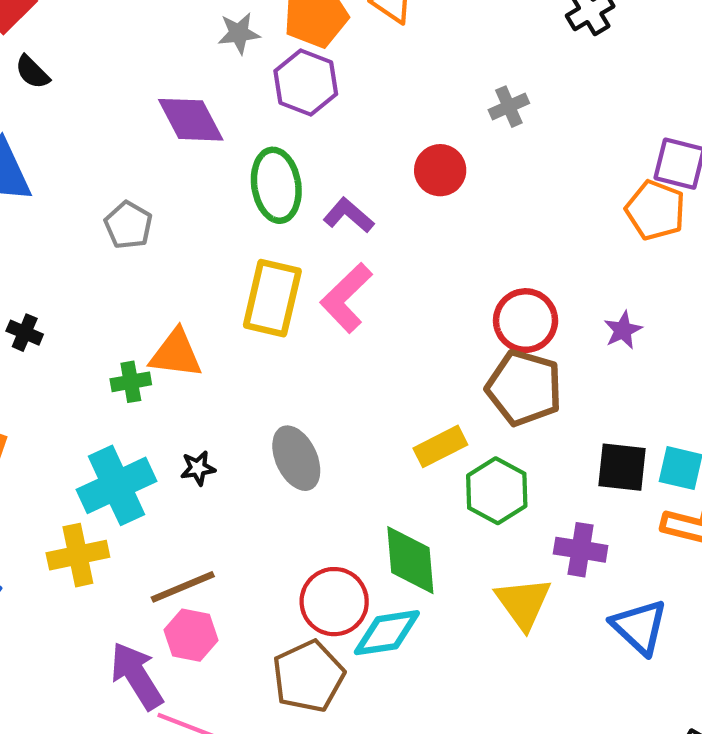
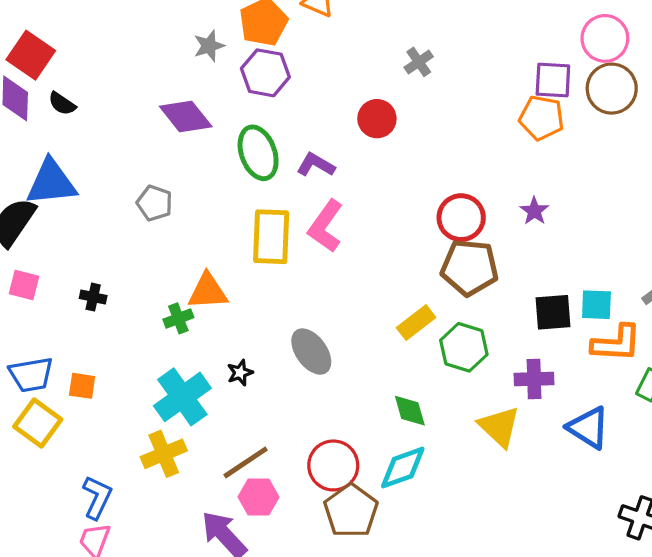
green diamond: (410, 560) -> (410, 411), size x0.7
red circle: (334, 602) -> (333, 465), moved

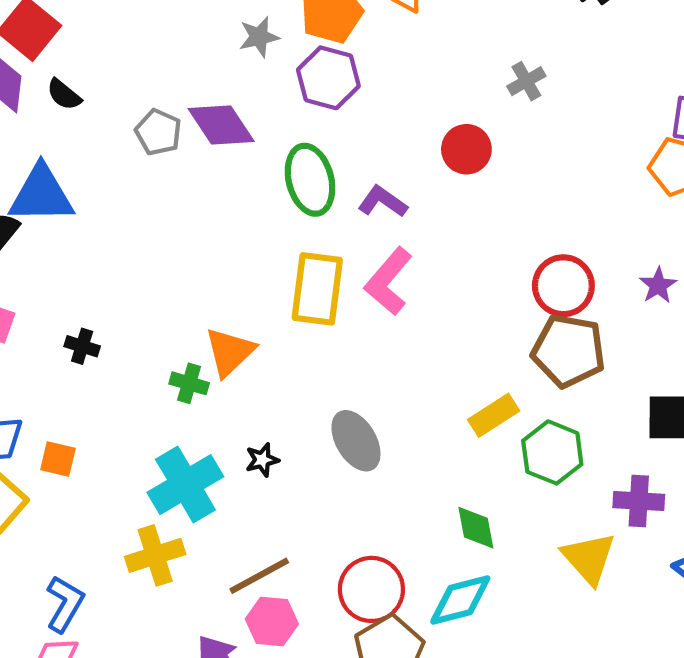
gray pentagon: (155, 203) -> (158, 132), moved
orange triangle: (208, 291) -> (230, 352), turned -45
green cross: (178, 318) -> (189, 383), turned 32

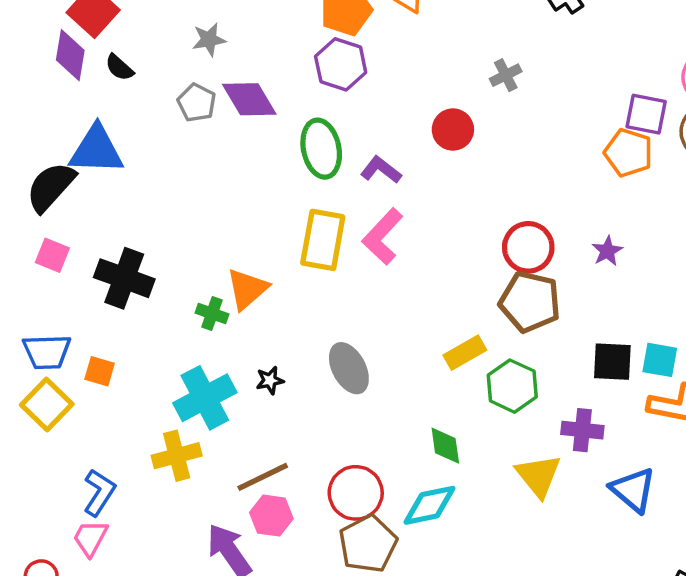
gray star: (259, 37) -> (209, 40), moved
black cross: (82, 346) -> (124, 278), size x2.0

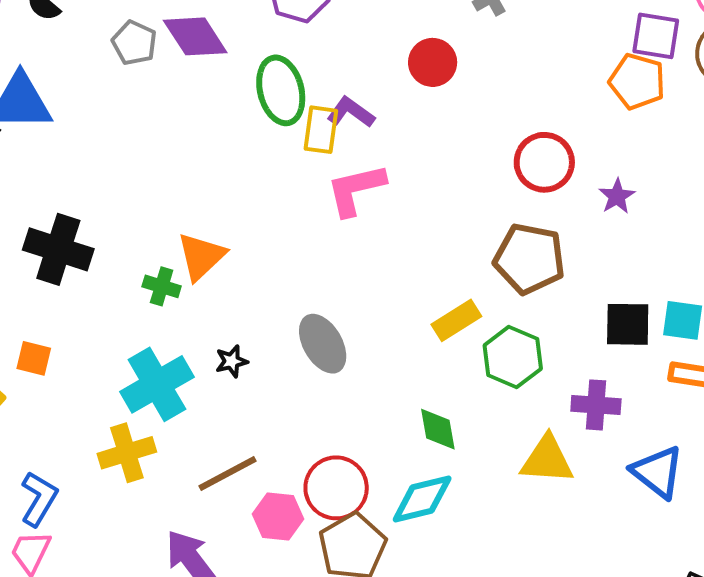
pink L-shape: (382, 237) -> (356, 190), turned 36
yellow rectangle: (323, 240) -> (321, 130), moved, size x0.7
red circle: (528, 247) -> (544, 162), moved
yellow triangle: (538, 476) -> (547, 460), turned -45
pink hexagon: (271, 516) -> (278, 517), moved

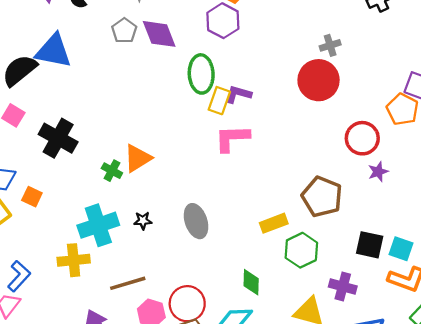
red circle: (433, 62) -> (319, 80), moved, size x1.5
purple L-shape: (351, 112) -> (238, 94), turned -32
red circle: (544, 162) -> (362, 138), moved

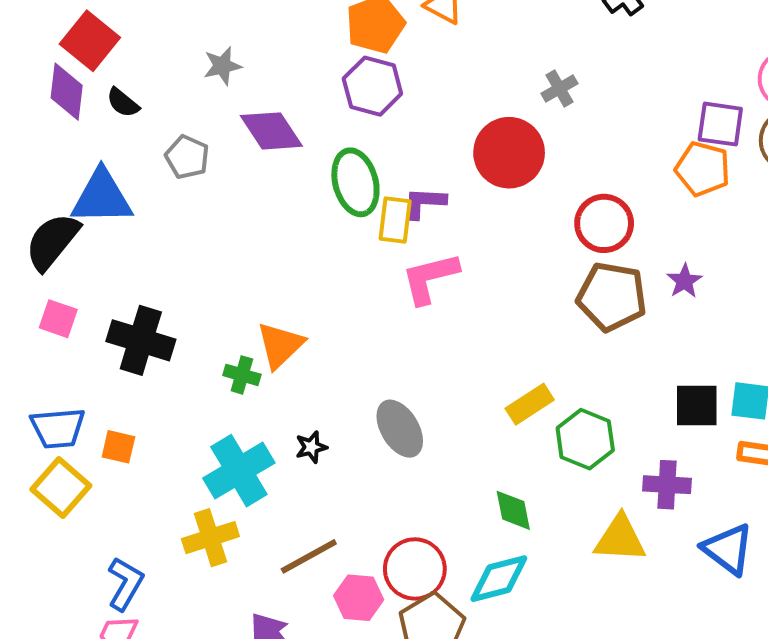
gray pentagon: (124, 31) -> (187, 157), moved
red circle: (319, 80) -> (509, 153), moved
red circle: (362, 138) -> (604, 223), moved
brown pentagon: (322, 197) -> (612, 297), moved

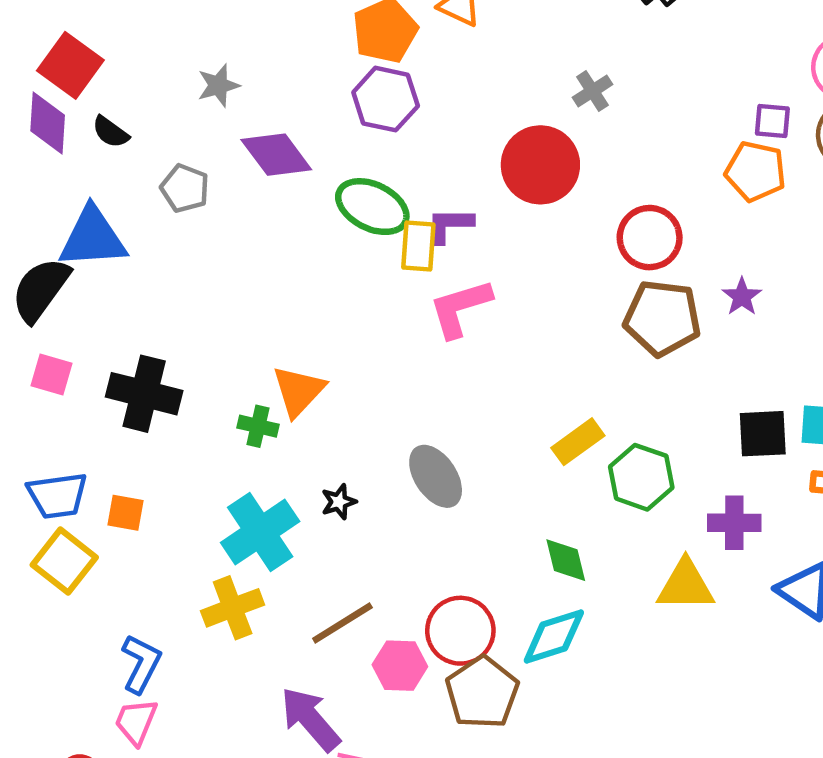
purple square: (720, 124) -> (772, 121), size x0.7
green ellipse: (355, 182) -> (372, 207), turned -46

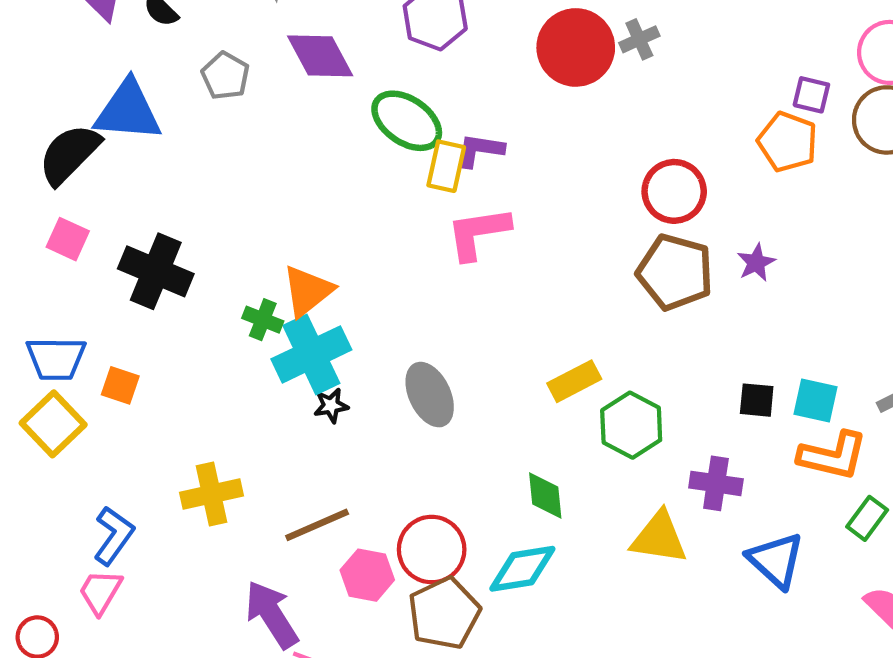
red circle: (540, 165) -> (576, 47), moved
black square: (763, 434) -> (757, 400), size x0.7
cyan cross: (260, 532) -> (311, 354), moved

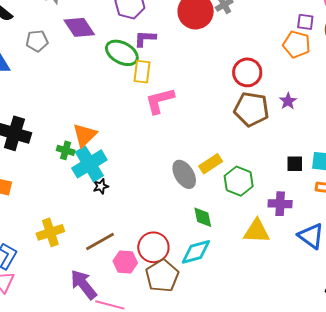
gray pentagon: (225, 76) -> (37, 41), turned -30
purple L-shape: (480, 150) -> (145, 38), moved
gray ellipse: (430, 395) -> (184, 174), moved

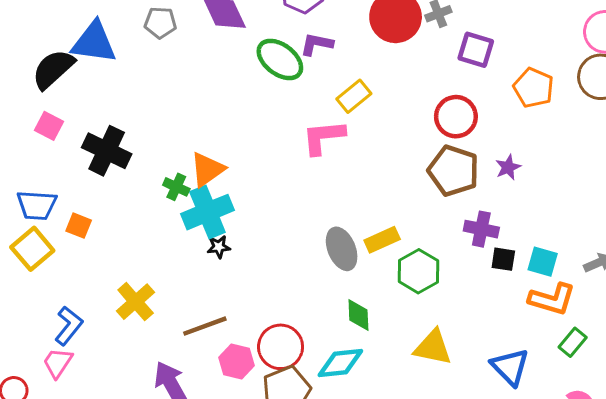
purple square: (305, 22) -> (476, 50), moved, size x1.4
yellow rectangle: (142, 72) -> (354, 96), moved, turned 35
purple cross: (280, 204) -> (481, 229), moved
yellow cross: (50, 232) -> (136, 302), turned -32

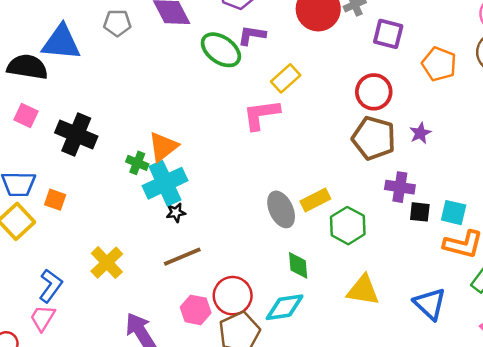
black semicircle: (53, 69) -> (27, 67), turned 54
brown line: (205, 326) -> (182, 257), moved

